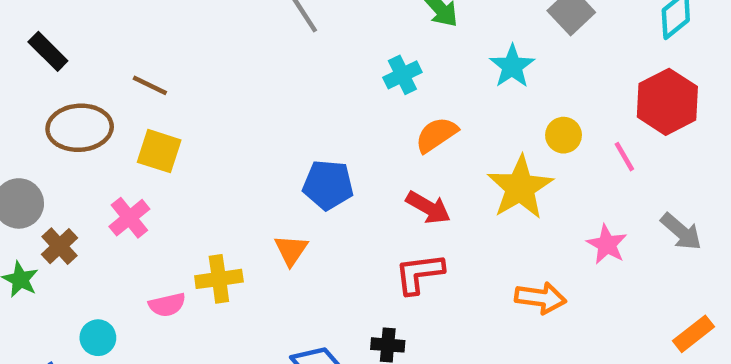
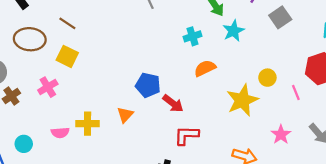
cyan star: (512, 66) -> (233, 31), moved
red arrow: (428, 208) -> (173, 103), moved

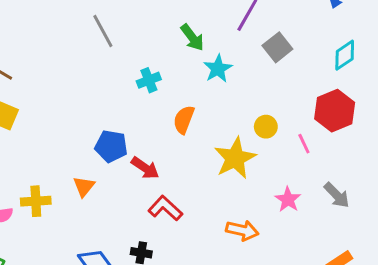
cyan cross: (193, 36) -> (149, 80), moved
orange semicircle: (205, 68) -> (184, 120), turned -40
red L-shape: (186, 135) -> (165, 208), turned 45

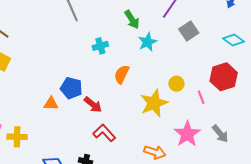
cyan diamond: (345, 55) -> (234, 40), turned 65
orange triangle: (84, 186) -> (51, 104), moved, turned 49
pink star: (288, 200) -> (187, 134), size x1.5
yellow cross: (36, 201) -> (17, 137), moved

